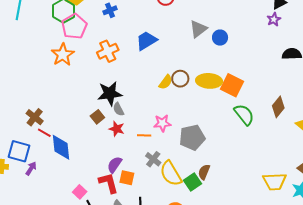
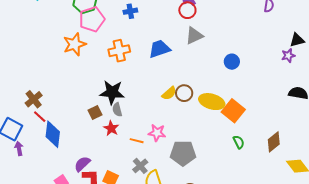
gray triangle: (198, 29) -> (194, 36), moved
green semicircle: (244, 115) -> (239, 142), size x0.6
purple semicircle: (115, 165) -> (82, 164), moved
purple arrow: (31, 168) -> (19, 149), turned -56

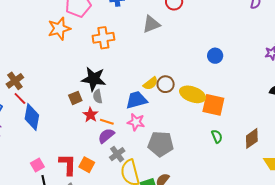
gray triangle: (194, 36) -> (151, 24), moved
blue trapezoid: (159, 49) -> (137, 100), moved
orange square: (233, 111) -> (213, 105), turned -30
orange line: (137, 141) -> (107, 122), moved
purple semicircle: (82, 164) -> (106, 136), moved

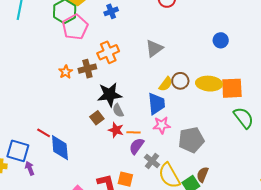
gray triangle: (151, 24) -> (154, 48), moved
orange star: (59, 29) -> (66, 72), moved, size x0.6
brown cross: (15, 81) -> (87, 69), moved, turned 36
blue trapezoid: (137, 100) -> (156, 104), turned 115
green semicircle: (217, 136) -> (244, 118), size x1.6

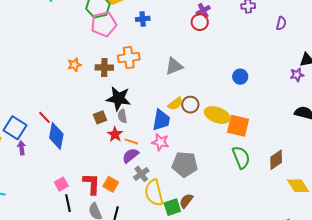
orange star: (66, 72) -> (74, 65), moved

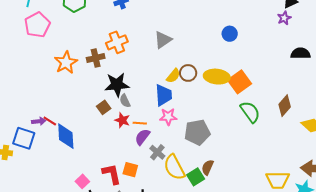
pink pentagon: (104, 24) -> (37, 25), moved
orange star: (74, 65) -> (66, 63), size x1.6
orange square: (238, 126) -> (240, 82), turned -35
purple arrow: (22, 148) -> (39, 121), moved, turned 104

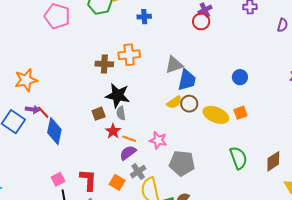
pink pentagon: (37, 25) -> (57, 16), turned 30
orange star: (66, 63) -> (26, 80), moved
orange square: (240, 82) -> (240, 113), moved, size x0.6
blue trapezoid: (164, 95) -> (187, 80), moved
orange square: (130, 170) -> (117, 182), moved

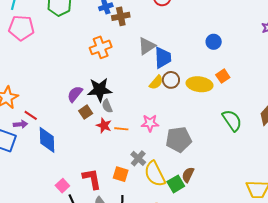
brown cross: (104, 64) -> (121, 16), moved
red line: (43, 112) -> (31, 115), moved
purple semicircle: (128, 153) -> (75, 94), moved

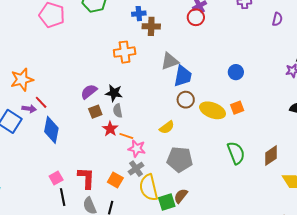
yellow semicircle: (156, 82) -> (167, 127), moved
black star: (100, 90) -> (114, 93), size x0.7
pink star: (150, 123) -> (137, 149), moved

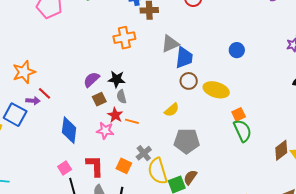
orange square: (237, 108) -> (239, 114), moved
blue diamond: (51, 130) -> (69, 130), moved
pink star: (137, 149) -> (105, 131), moved
brown diamond: (271, 156) -> (281, 150), moved

